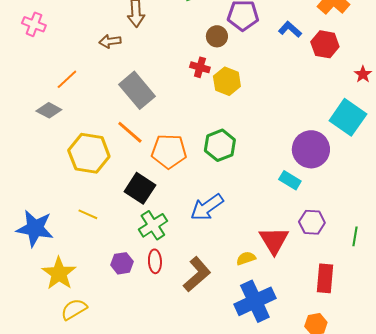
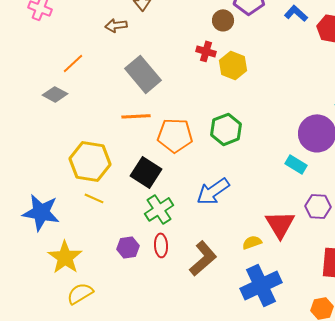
orange line: (130, 132) -> (136, 116), turned -44
yellow hexagon: (89, 153) -> (90, 161), moved

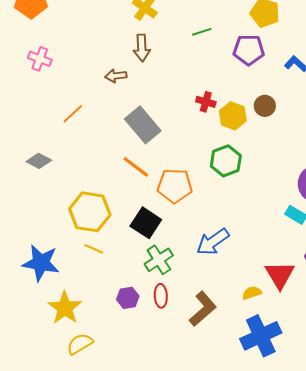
brown circle: (223, 20) -> (265, 106), moved
gray diamond: (55, 94) -> (39, 161), moved
orange line: (136, 116) -> (136, 167), turned 40
green hexagon: (226, 129) -> (226, 161), moved

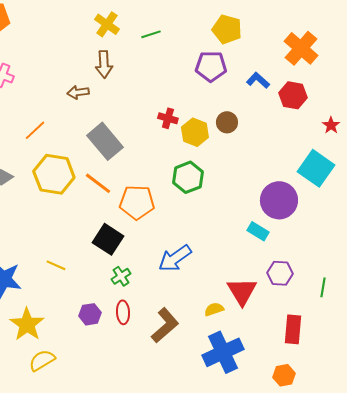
green line: (202, 32) -> (151, 34), moved
yellow hexagon: (90, 212) -> (54, 174), moved
green cross: (159, 260) -> (121, 276), size x0.7

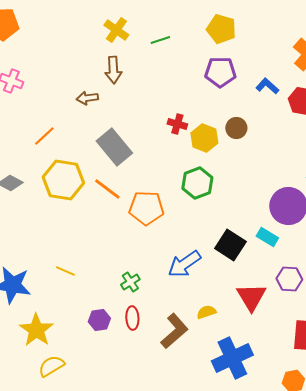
yellow pentagon: (227, 29) -> (221, 29), moved
black square: (108, 239) -> (230, 245), moved
yellow semicircle: (214, 309) -> (206, 312), moved

